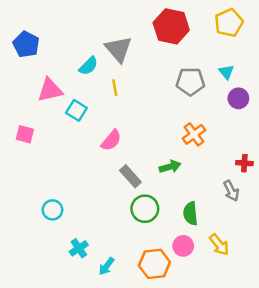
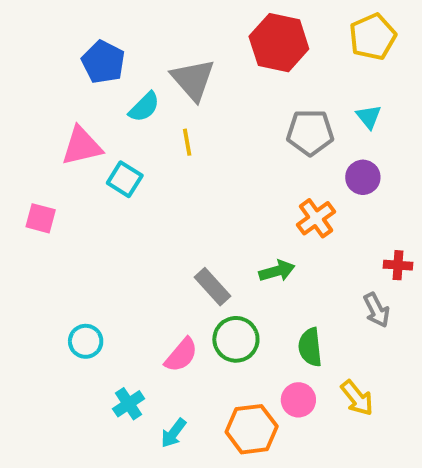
blue pentagon: (26, 44) -> (103, 62), moved
purple circle: (238, 98) -> (363, 177), moved
pink semicircle: (111, 140) -> (181, 355), moved

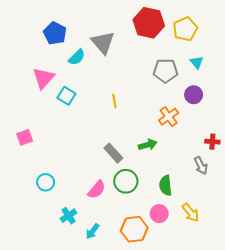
yellow pentagon: (373, 37) -> (185, 29), moved
yellow line: (187, 142) -> (114, 101), moved
pink triangle: (82, 146) -> (43, 78), turned -35
pink square: (41, 218) -> (25, 137), moved, turned -35

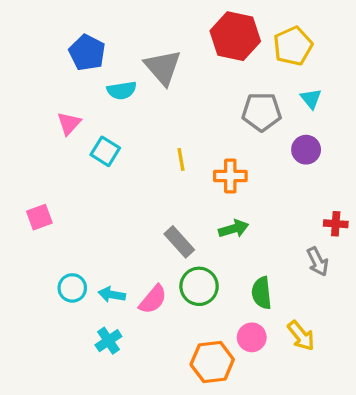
cyan semicircle: (77, 57) -> (122, 90), turned 36
pink triangle: (43, 78) -> (69, 123), size x0.7
orange cross: (169, 117) -> (230, 176), moved, turned 36
cyan arrow: (92, 231) -> (112, 295), moved, turned 63

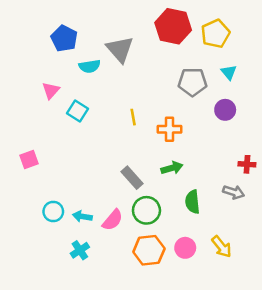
gray arrow: (318, 262) -> (234, 192), turned -45
green semicircle: (262, 293) -> (192, 202), moved
orange hexagon: (212, 362) -> (149, 250), moved

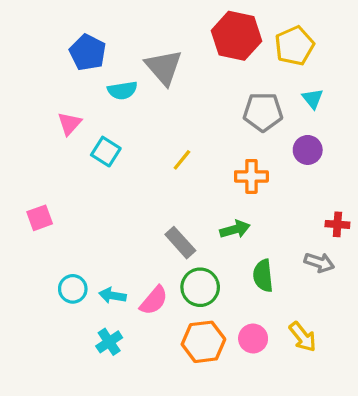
yellow line: (133, 117) -> (182, 160), turned 49
orange cross: (169, 129) -> (251, 176), moved

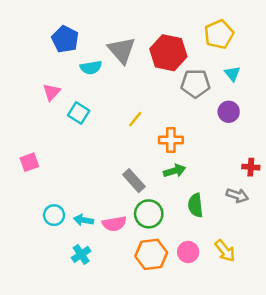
red hexagon: (237, 36) -> (168, 53), moved
orange cross: (251, 176) -> (171, 140), moved
pink semicircle: (154, 300) -> (114, 224), turned 40

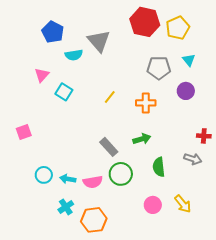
red hexagon: (168, 53) -> (145, 22), moved
orange cross: (171, 140) -> (146, 103), moved
orange hexagon: (151, 254) -> (94, 220), moved

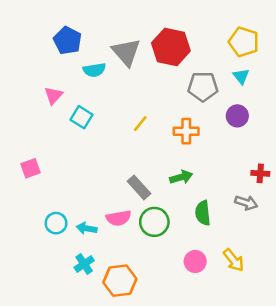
red hexagon: (145, 22) -> (171, 47), moved
yellow pentagon: (178, 28) -> (244, 42), moved, turned -30
pink semicircle: (93, 182) -> (119, 218), moved

